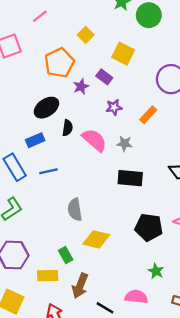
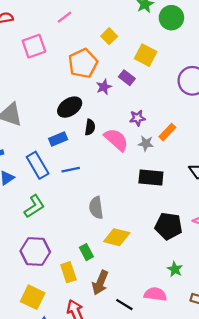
purple star: (114, 107) -> (137, 118), moved
orange rectangle: (148, 115) -> (167, 132), moved
yellow rectangle: (48, 276) -> (68, 272), turned 72

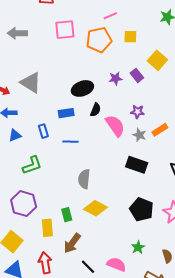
pink line: (64, 17) -> (110, 16), moved
yellow square: (109, 36) -> (130, 37), turned 32
orange pentagon: (83, 63) -> (99, 40), moved
blue rectangle: (38, 165) -> (43, 131), size x0.6

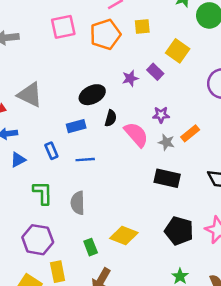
green L-shape: (32, 165) -> (43, 193), turned -65
gray semicircle: (84, 179) -> (78, 203), moved
yellow rectangle: (47, 228) -> (58, 272), moved

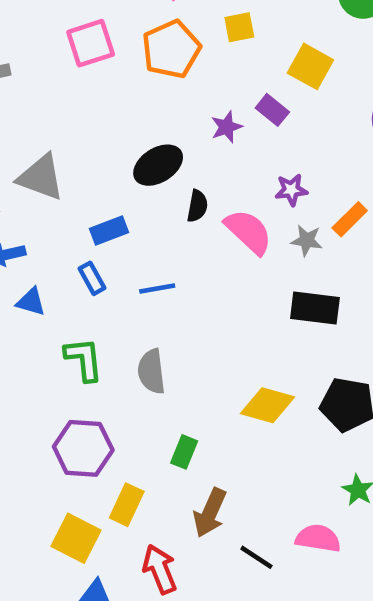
blue rectangle: (76, 126) -> (109, 231), moved
blue triangle: (18, 160) -> (31, 302), turned 49
yellow diamond: (124, 236) -> (267, 405), moved
green rectangle: (91, 247) -> (184, 452), turned 49
yellow rectangle: (58, 272) -> (127, 505), turned 42

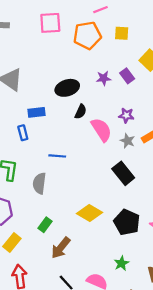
blue line: (157, 289) -> (57, 156), moved
black rectangle: (315, 308) -> (123, 173), turned 30
brown arrow: (210, 513) -> (61, 248), moved

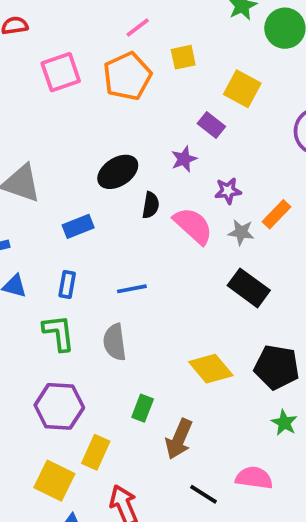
purple star: (104, 78) -> (184, 159), moved
blue rectangle: (23, 133) -> (67, 285), moved, turned 40
yellow diamond: (89, 213) -> (211, 369), turned 35
green star: (121, 263) -> (284, 423), moved

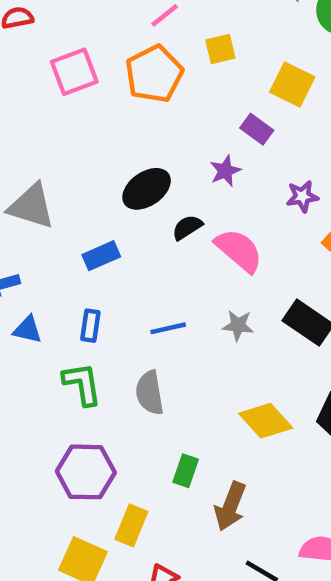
purple star: (228, 191) -> (302, 196), moved
black semicircle: (151, 205) -> (187, 227), turned -130
gray star: (241, 232) -> (238, 325), moved

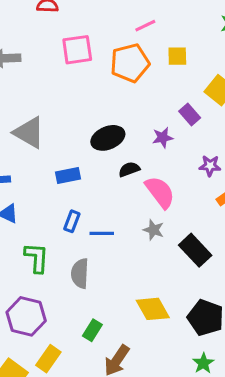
gray star: (238, 325) -> (154, 230), moved
blue rectangle: (90, 326) -> (72, 221), moved

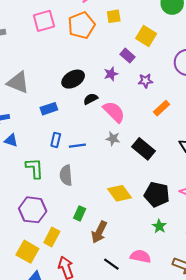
purple star: (210, 166) -> (145, 81), moved

